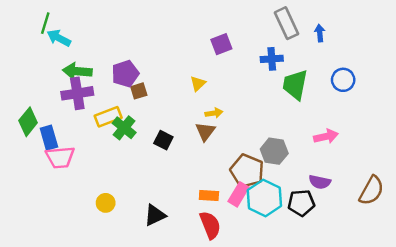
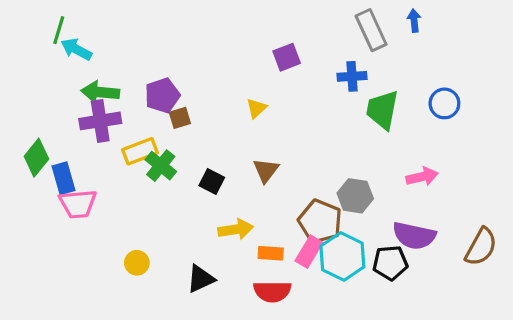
blue arrow: (320, 33) -> (414, 21), moved
yellow arrow: (214, 113) -> (236, 229), moved, size x1.5
purple semicircle: (320, 182) -> (414, 236), size x1.5
red semicircle: (210, 225) -> (272, 291), turned 112

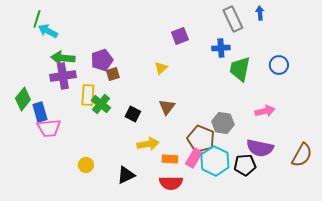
yellow rectangle: (140, 151) -> (88, 95), turned -65

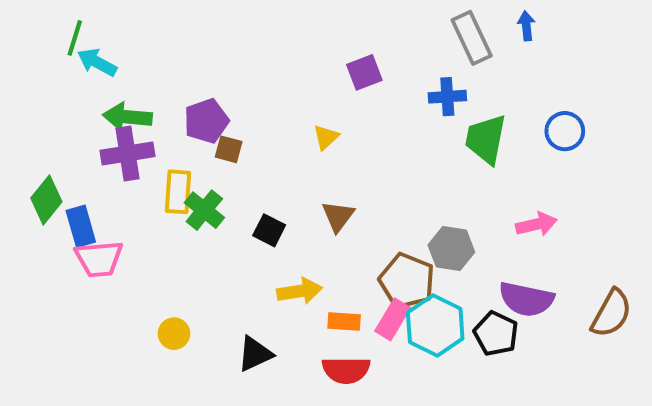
brown square: (113, 74) -> (229, 149), turned 32
black pentagon: (245, 165) -> (496, 334), turned 30

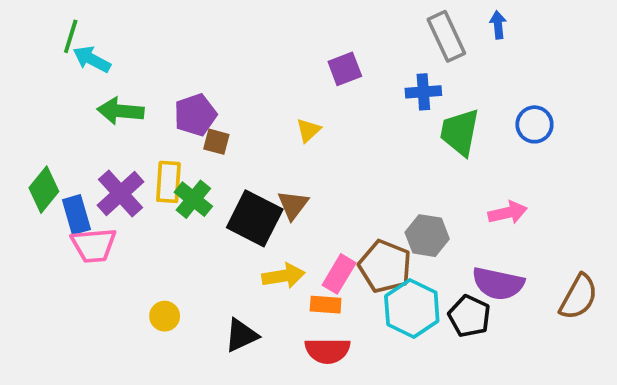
purple cross: (127, 153) -> (121, 193), moved, turned -33
brown triangle: (338, 216) -> (293, 205), moved
black square: (269, 230) -> (255, 218), size x1.8
pink rectangle: (393, 319) -> (339, 274), moved

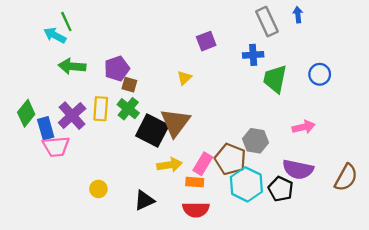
green line: (71, 36) -> (66, 22), moved, turned -42
green cross: (193, 199) -> (128, 109), moved
brown triangle: (293, 205) -> (175, 122), size x1.6

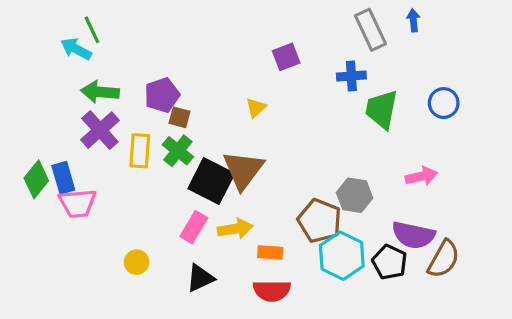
green diamond: (26, 113) -> (36, 179), moved
purple cross: (72, 116) -> (100, 130), moved
pink rectangle: (203, 164) -> (194, 227), moved
brown semicircle: (346, 177) -> (444, 259), moved

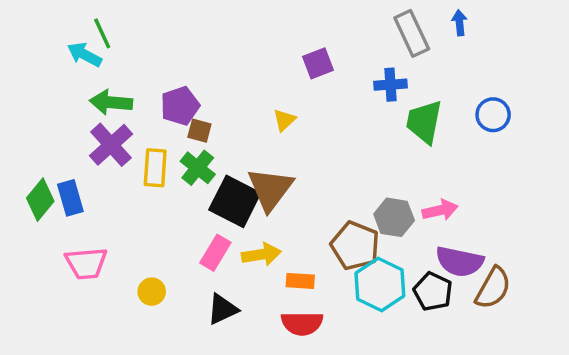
pink arrow: (421, 176) -> (440, 210), moved
pink trapezoid: (78, 203) -> (86, 263), moved

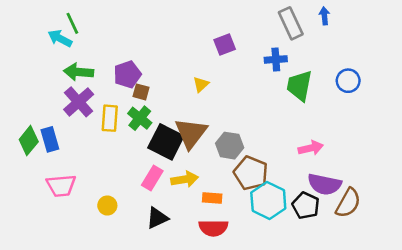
gray hexagon: (394, 217) -> (230, 146), moved

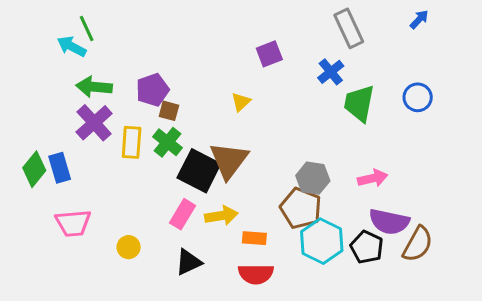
blue arrow: (324, 16) -> (419, 19), moved, turned 49
blue cross: (276, 59) -> (331, 72), turned -35
gray hexagon: (230, 146) -> (313, 178), moved

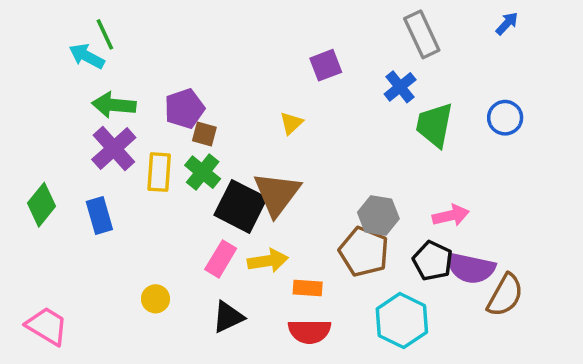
blue rectangle: (60, 168) -> (99, 216), moved
pink trapezoid: (73, 223) -> (47, 326), moved, turned -144
cyan hexagon: (322, 241) -> (402, 321), moved
black pentagon: (367, 247) -> (433, 261), moved

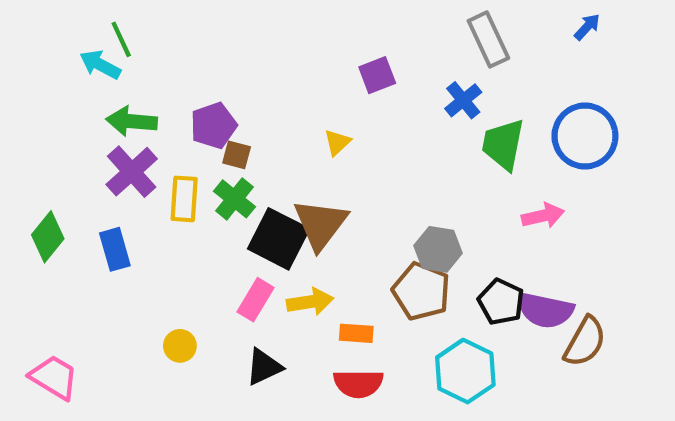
blue circle: (505, 118) -> (585, 136), size x1.6
pink arrow: (451, 216) -> (543, 216), moved

